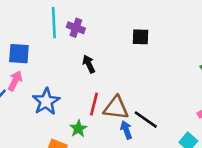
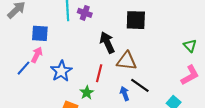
black square: (141, 37) -> (136, 20), size x1.5
black arrow: (89, 64) -> (107, 43), moved, size x1.5
brown triangle: (116, 108) -> (127, 61), moved

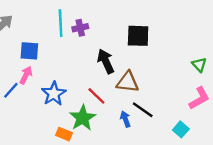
purple cross: (85, 13) -> (80, 28), turned -32
red line: (99, 73) -> (96, 96), turned -60
green star: (87, 93) -> (83, 118), size x1.6

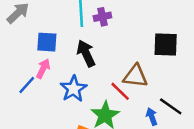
black square: (138, 36) -> (166, 45), moved
black arrow: (106, 61) -> (86, 53), moved
brown triangle: (128, 82) -> (135, 76), moved

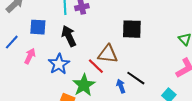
pink arrow: (43, 69) -> (30, 56), moved
blue line: (27, 85) -> (12, 42), moved

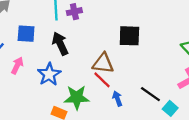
red line: (96, 66) -> (102, 80), moved
black line: (136, 78) -> (150, 94), moved
green star: (84, 85) -> (77, 97), turned 30

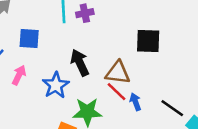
black arrow: (60, 44) -> (80, 63), moved
blue arrow: (117, 99) -> (135, 102), moved

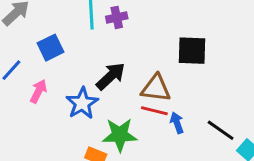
blue square: (29, 38) -> (51, 48), turned -30
black arrow: (80, 63) -> (111, 76), turned 72
red line: (116, 92) -> (154, 111), turned -30

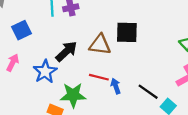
brown triangle: (156, 88) -> (100, 45), moved

